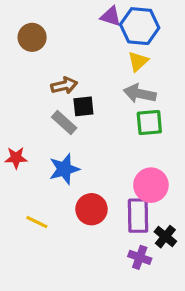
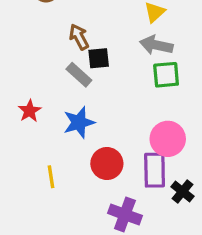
brown arrow: (64, 86) -> (79, 37), turned -105
red star: (16, 158) -> (30, 111), turned -30
yellow line: (37, 222) -> (51, 177), turned 55
purple cross: (140, 257) -> (125, 214), moved, size x1.4

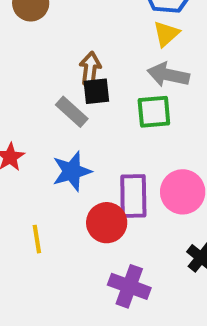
brown arrow: (79, 37) -> (90, 69), moved, turned 35
green square: (166, 75) -> (154, 112), moved
purple rectangle: (155, 170) -> (133, 196), moved

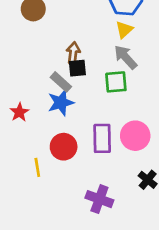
gray arrow: (168, 75) -> (126, 57), turned 36
blue star: (72, 171) -> (61, 103), moved
red circle: (107, 223) -> (64, 147), moved

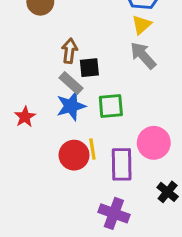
brown arrow: (73, 53) -> (69, 51), moved
green square: (116, 82) -> (111, 106), moved
purple rectangle: (102, 138) -> (122, 164), moved
yellow line: (37, 167) -> (92, 149), moved

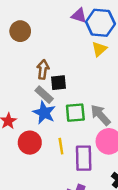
gray arrow: (143, 55) -> (100, 115), moved
blue star: (71, 106) -> (44, 113), turned -30
red circle: (74, 155) -> (30, 143), moved

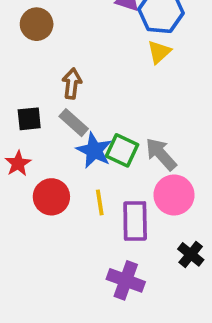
black square: (59, 83) -> (29, 119), moved
blue star: (44, 113) -> (94, 150), moved
green square: (75, 113) -> (122, 150), turned 30

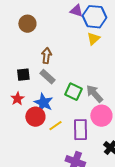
blue star: (94, 150) -> (43, 103), moved
yellow line: (100, 202) -> (55, 126), moved, turned 64

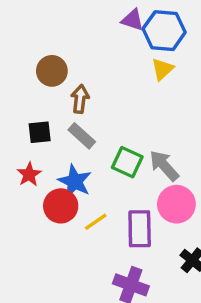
brown circle: (27, 24) -> (52, 71), moved

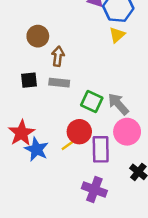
gray rectangle: (82, 136) -> (59, 83), turned -36
red star: (29, 174) -> (21, 133), moved, size x1.5
blue star: (75, 181) -> (37, 149), moved
red circle: (61, 206) -> (79, 132), moved

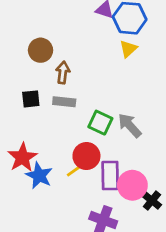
pink circle: (127, 132) -> (132, 185), moved

